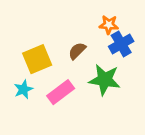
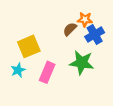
brown semicircle: (77, 51) -> (70, 29), moved
pink rectangle: (61, 92) -> (47, 72), turned -30

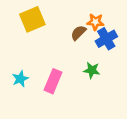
yellow square: (29, 46) -> (32, 19), moved
green star: (82, 63) -> (92, 70), size x0.6

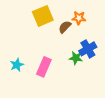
yellow square: (32, 19) -> (43, 16), moved
blue cross: (106, 39) -> (88, 49), moved

